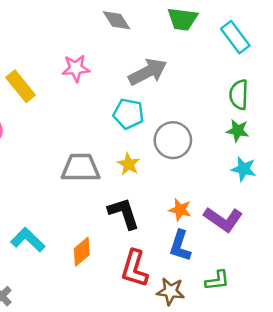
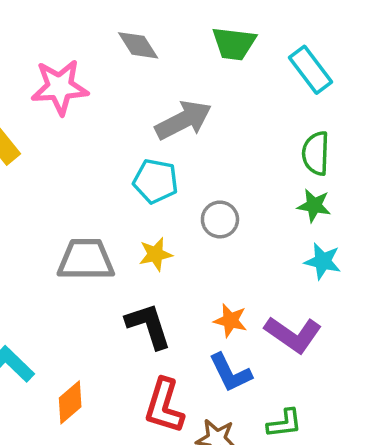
pink star: (76, 68) -> (60, 87), moved, size x1.4
gray circle: (173, 140) -> (220, 219), size x0.7
yellow star: (129, 164) -> (155, 254), turned 30
blue L-shape: (180, 246) -> (230, 373), turned -44
orange diamond: (82, 252) -> (70, 402), moved

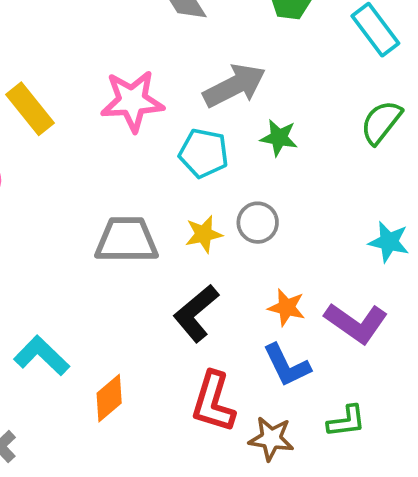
pink star: (60, 87) -> (132, 101), moved
green semicircle: (316, 153) -> (381, 122), turned 36
green star: (314, 206) -> (279, 138), moved
gray circle: (220, 219) -> (258, 223), moved
black L-shape: (149, 326) -> (196, 313), turned -112

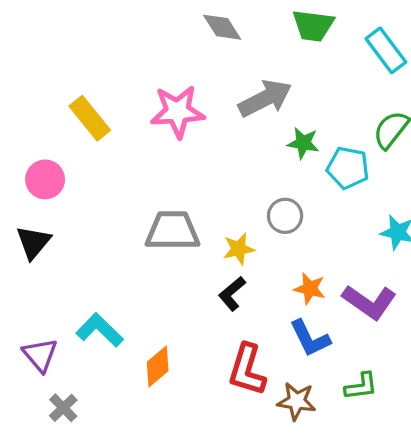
cyan pentagon: (204, 153) -> (348, 168), moved
yellow star: (204, 234) -> (239, 249), moved
black L-shape: (196, 313) -> (232, 294), size x0.7

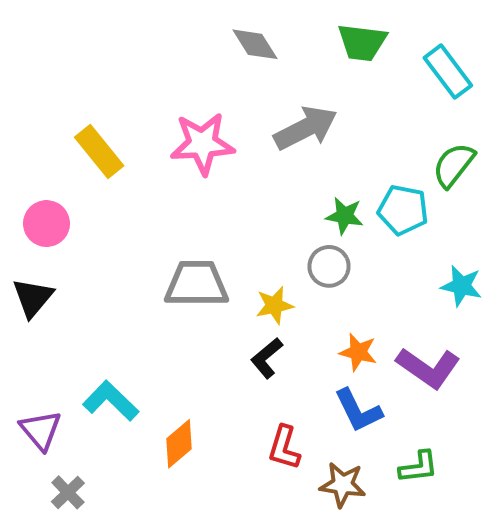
green star: (303, 143) -> (345, 216), moved
red L-shape: (247, 370) -> (284, 448), size x0.7

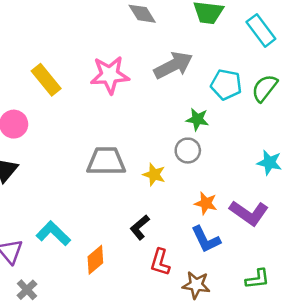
cyan pentagon: (403, 210) -> (226, 84), moved
yellow star: (274, 305) -> (154, 175), turned 30
black L-shape: (267, 358) -> (140, 227), moved
green L-shape: (419, 467) -> (257, 279), moved

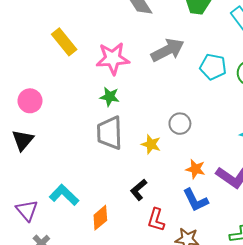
yellow rectangle: (46, 80) -> (64, 42), moved
green star: (197, 119) -> (110, 97), moved
gray trapezoid: (106, 161) -> (110, 133), turned -92

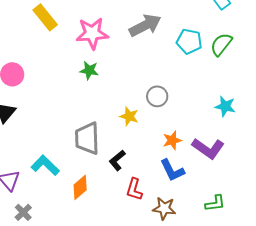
gray trapezoid: (110, 133) -> (87, 138), moved
orange star: (195, 169) -> (172, 140), turned -30

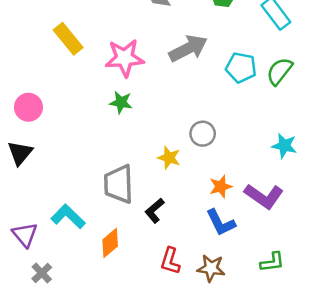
red L-shape: (134, 189) -> (170, 261), moved

